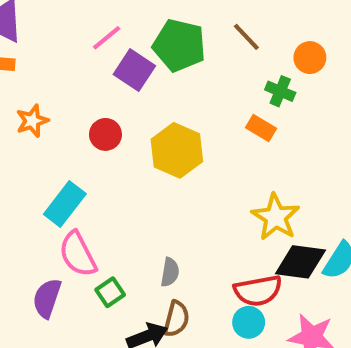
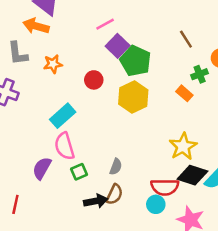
green pentagon: (179, 45) -> (135, 61), moved
green cross: (280, 91) -> (200, 74), turned 35

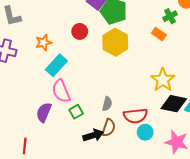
orange star: (53, 64) -> (43, 43), moved
red semicircle: (165, 187) -> (135, 116), moved

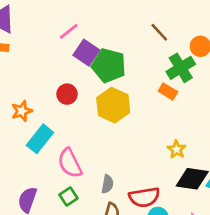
green cross: (170, 16) -> (181, 68), size x1.5
yellow star: (163, 80) -> (177, 149), size x0.6
pink semicircle: (61, 91) -> (70, 163), moved

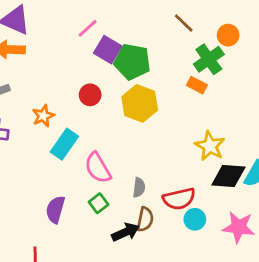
yellow star: (177, 149) -> (210, 146), size x1.5

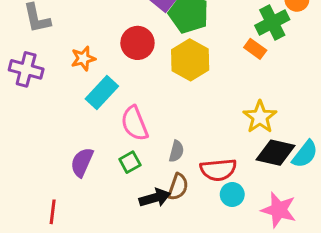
red circle: (90, 95) -> (137, 43), size x1.4

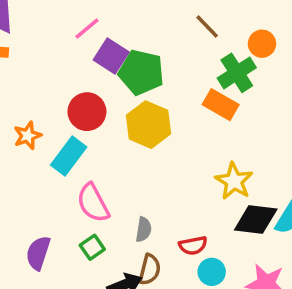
orange rectangle: (255, 49) -> (221, 105), size x1.4
cyan rectangle: (102, 93) -> (69, 156), moved
red semicircle: (218, 170) -> (193, 246), size x0.7

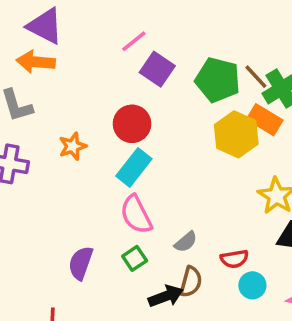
brown line: (207, 26) -> (256, 77), moved
green pentagon: (141, 72) -> (218, 80), moved
yellow hexagon: (148, 125) -> (236, 134), moved
cyan rectangle: (69, 156) -> (134, 167), moved
gray semicircle: (144, 229) -> (186, 242), turned 40

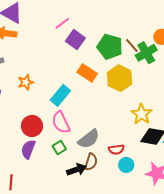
orange rectangle: (265, 120) -> (87, 73), moved
red circle: (132, 124) -> (32, 126), moved
gray semicircle: (186, 242) -> (89, 139), size x1.6

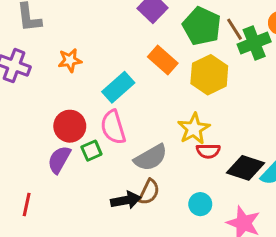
yellow star: (141, 114) -> (194, 129), moved
green square: (59, 148) -> (91, 151), moved
red semicircle: (116, 149) -> (208, 151), moved

